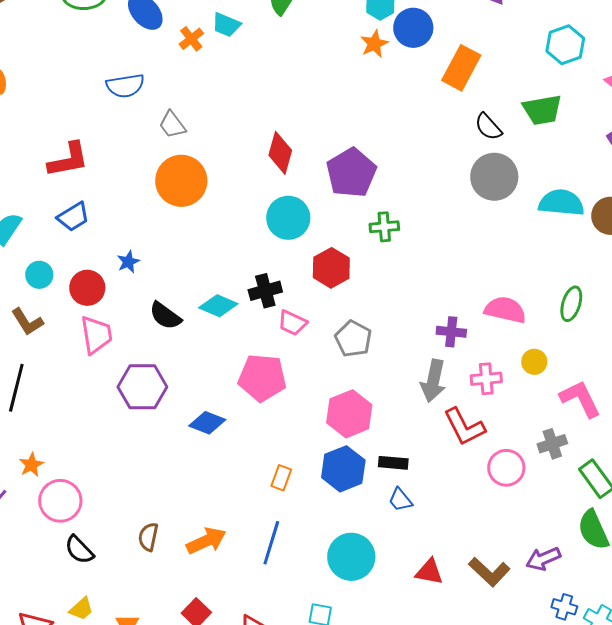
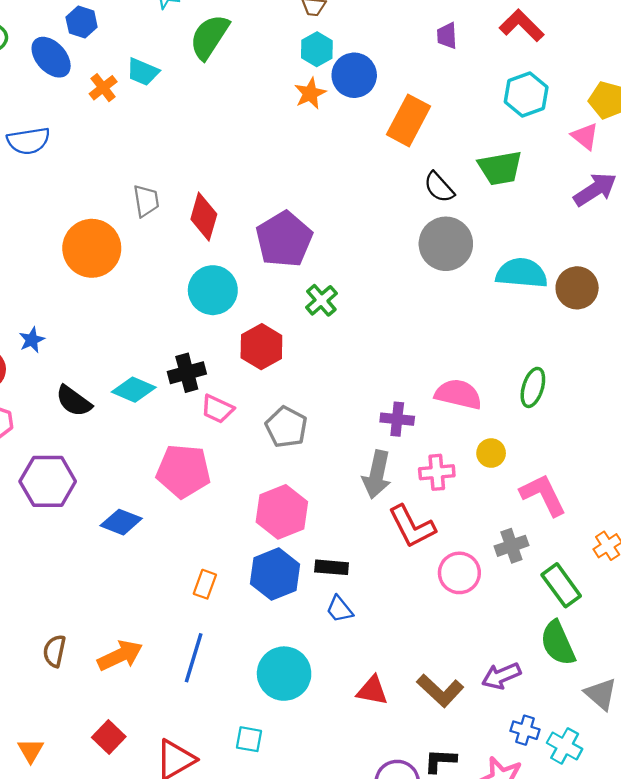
gray trapezoid: (172, 125) -> (146, 201), moved, turned -152
green cross: (384, 227) -> (321, 300), turned -36

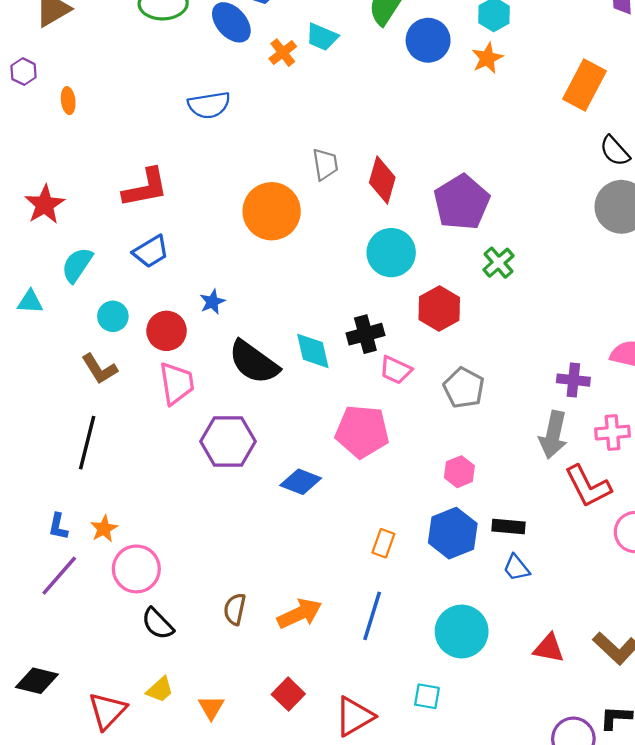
blue circle: (354, 75) -> (428, 40), moved
cyan diamond: (134, 390) -> (313, 351), turned 54
black semicircle: (74, 401) -> (254, 362), size x1.4
pink hexagon: (282, 512) -> (459, 472), size x0.6

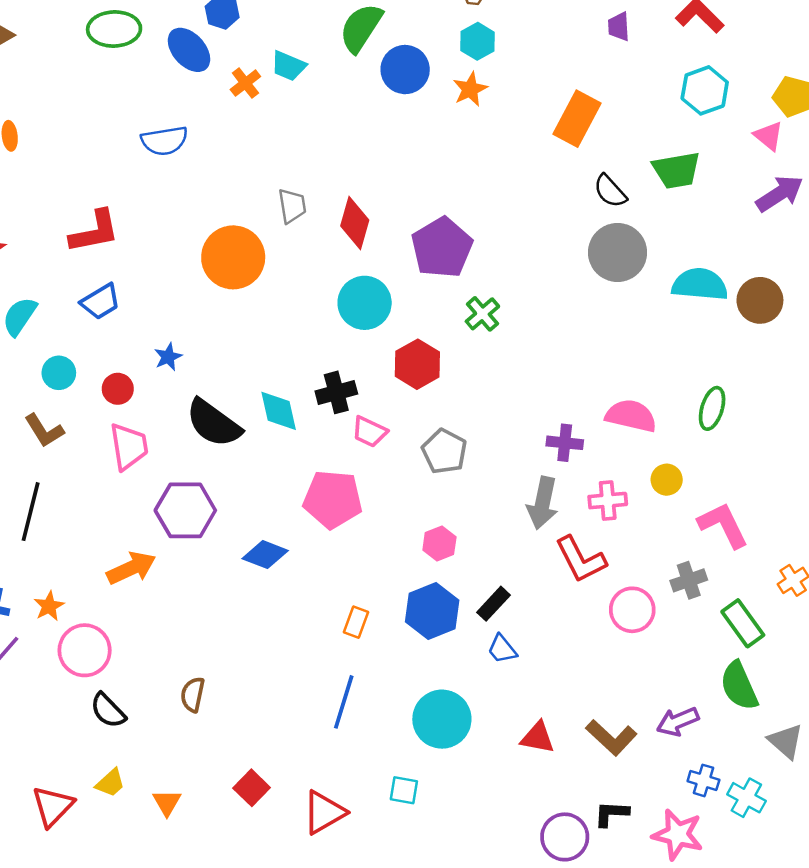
red circle: (167, 331) -> (118, 389), size x0.7
black rectangle: (509, 526) -> (493, 604), turned -52
orange arrow: (300, 614) -> (131, 568), moved

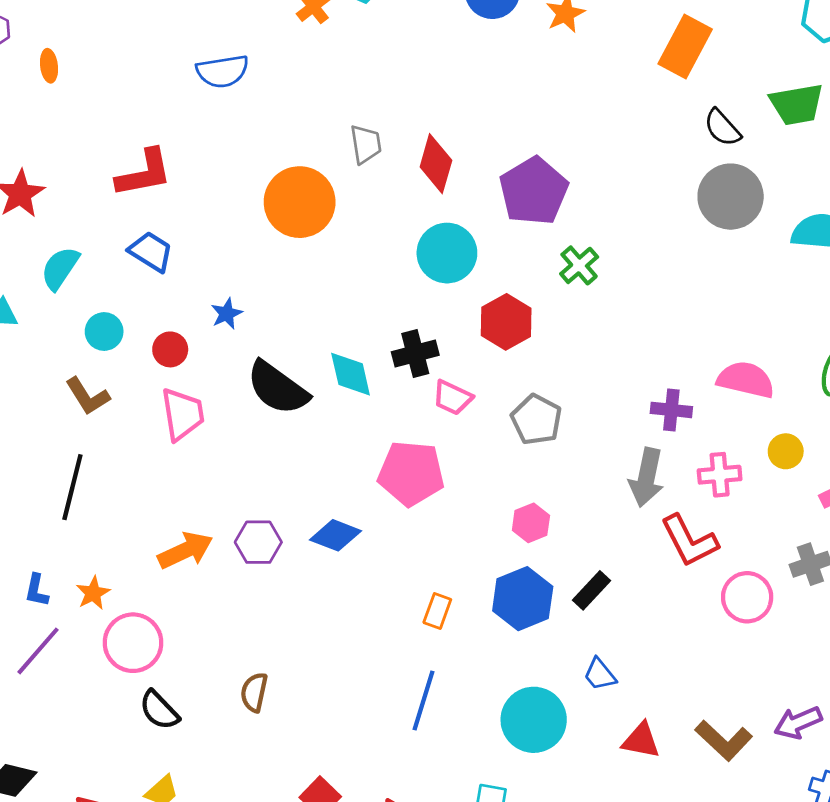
blue trapezoid: (101, 302) -> (151, 252), turned -117
purple hexagon: (185, 510) -> (258, 542), moved, size x0.7
blue trapezoid: (502, 649) -> (600, 674), moved

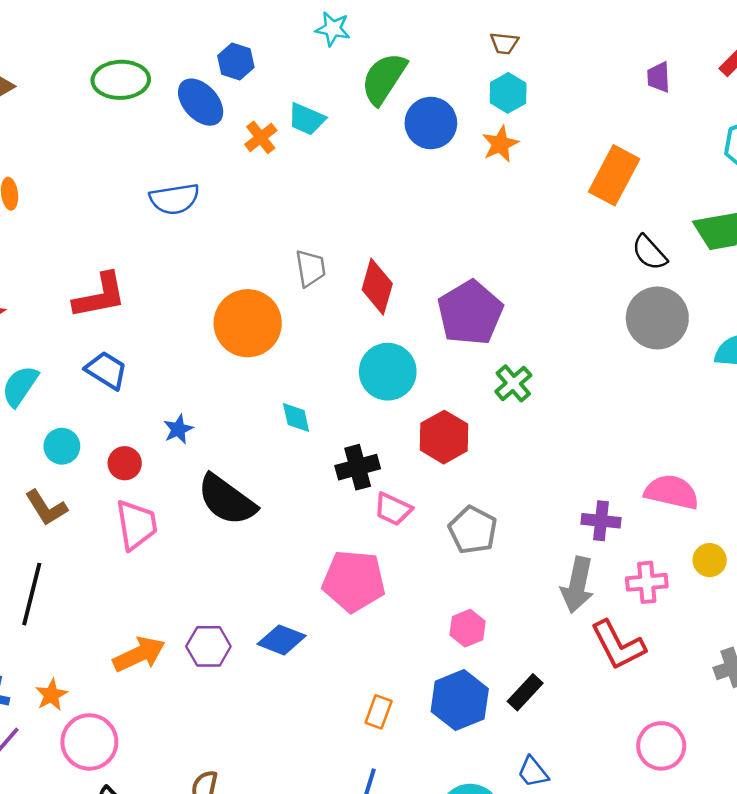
cyan diamond: (351, 374) -> (296, 417), moved, size x0.7
pink circle: (747, 597) -> (661, 746), moved

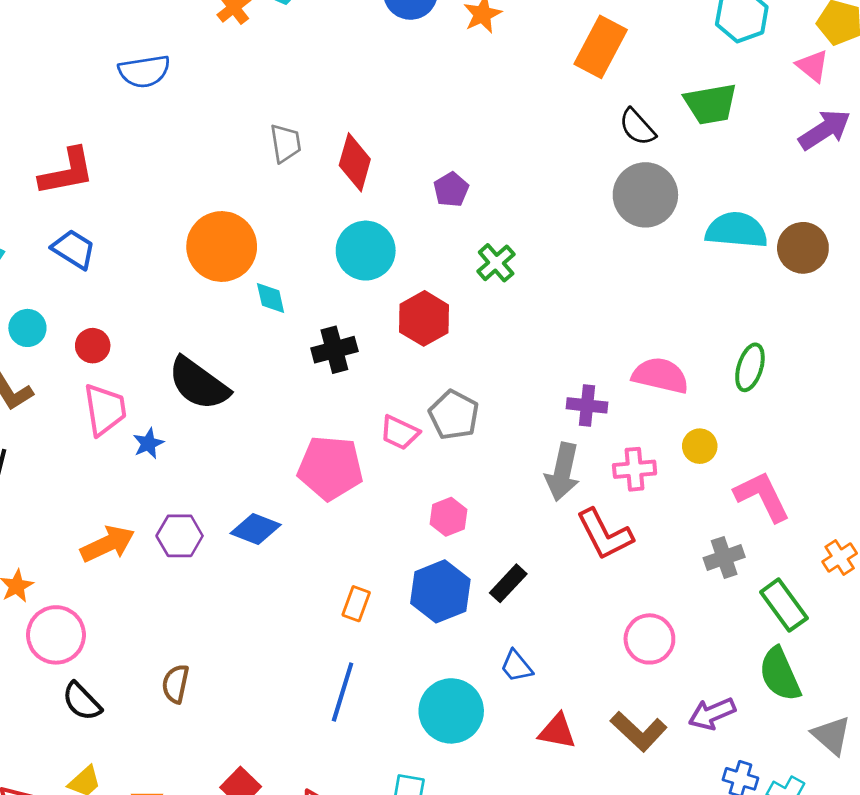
purple pentagon: (470, 313) -> (451, 189), size x0.5
orange circle: (248, 323) -> (222, 246), moved
blue star: (178, 429) -> (148, 443), moved
pink trapezoid: (393, 509) -> (400, 433), moved

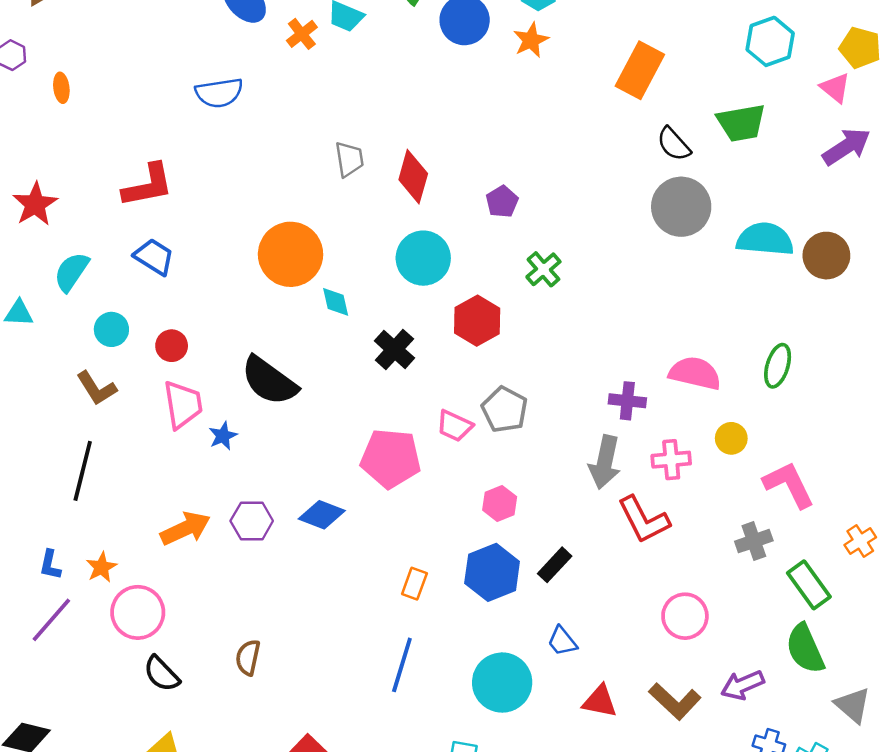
black cross: (334, 350) -> (394, 349), turned -33

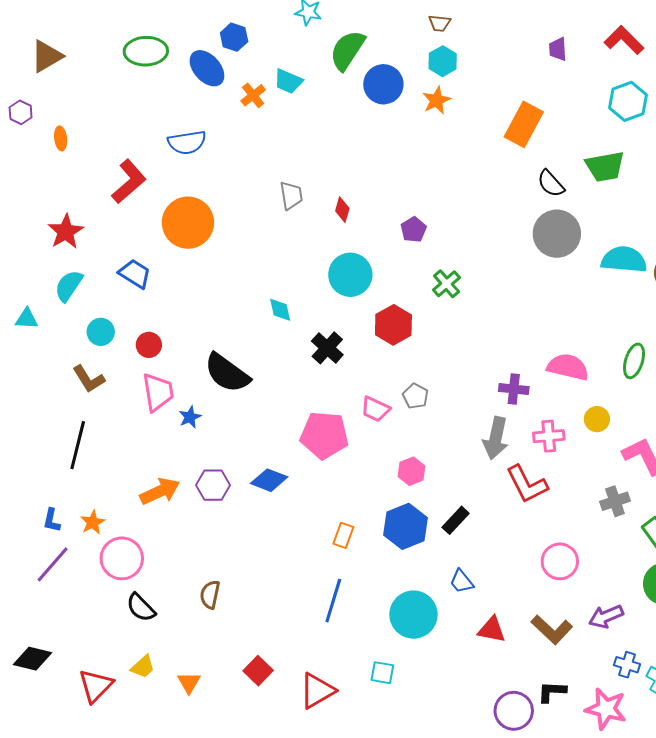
red diamond: (413, 177) -> (342, 210), size x0.6
red L-shape: (148, 185) -> (129, 182), moved, turned -30
red star: (35, 204) -> (66, 232), moved
orange circle: (291, 254) -> (188, 223), moved
gray pentagon: (505, 410) -> (415, 396), size x0.7

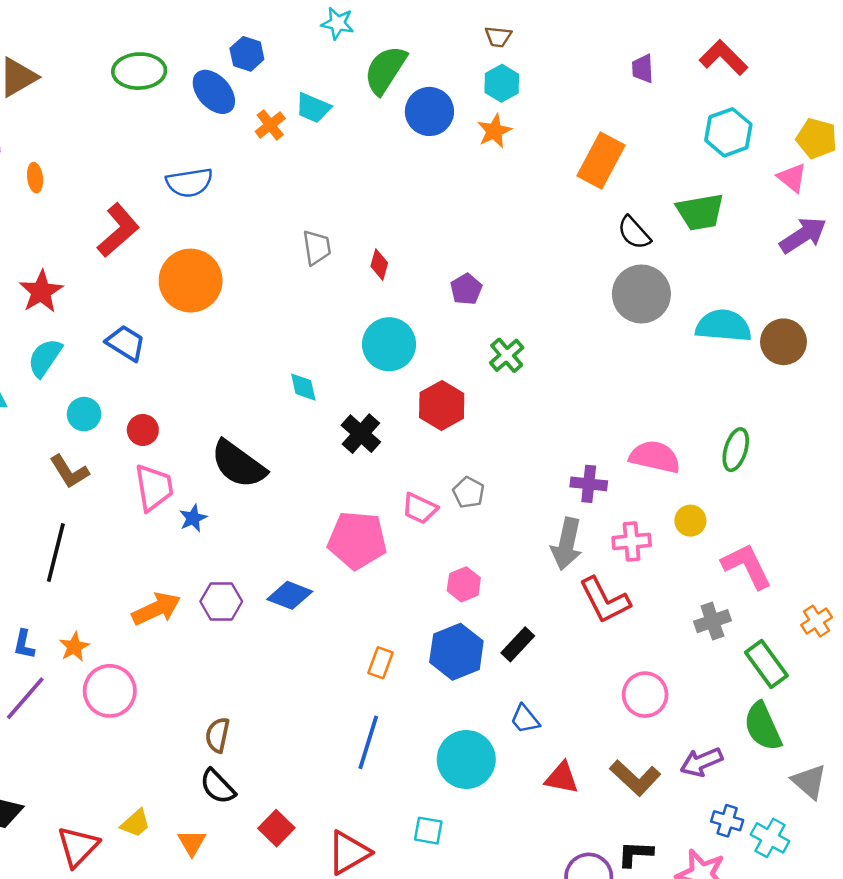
black semicircle: (141, 608) -> (218, 786), moved

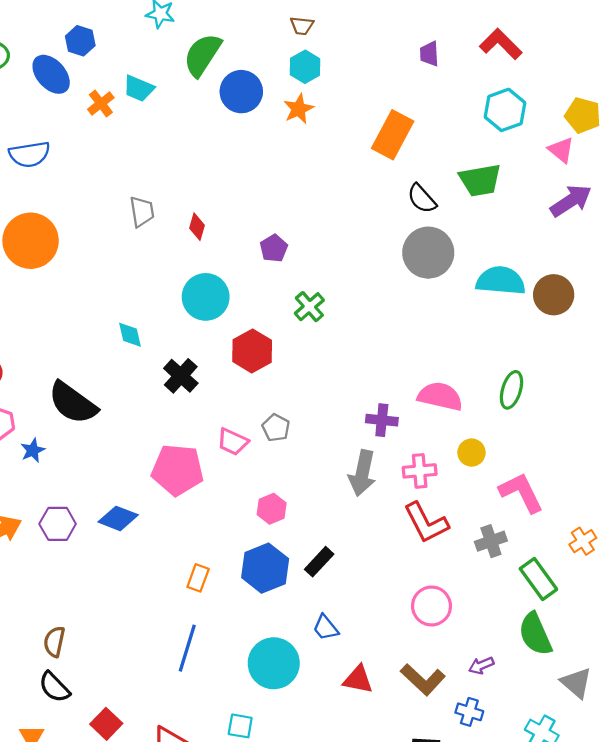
red L-shape: (605, 600) -> (426, 523), moved
purple arrow: (701, 762) -> (481, 665), size x0.7
blue cross: (727, 821) -> (469, 712), moved

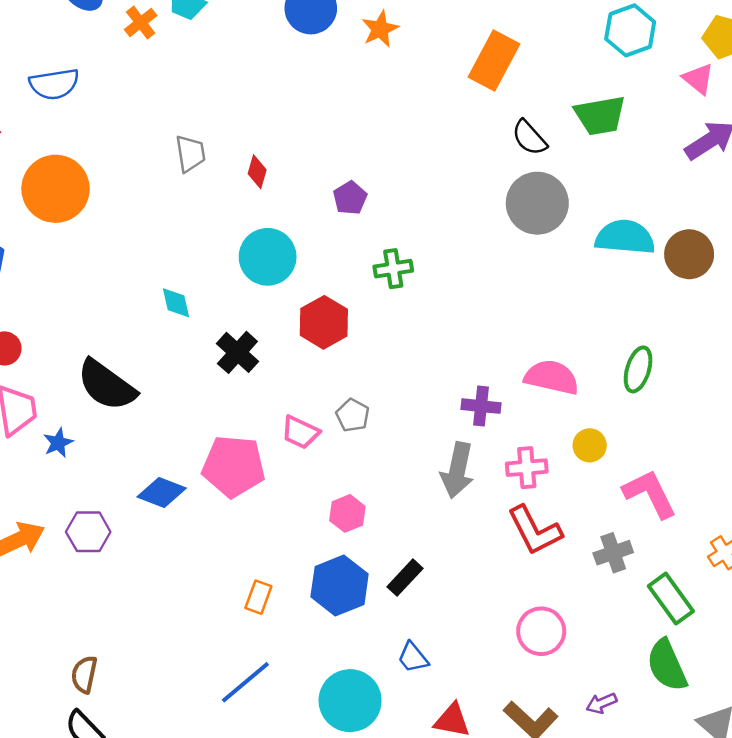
green cross: (309, 307) -> (393, 269), turned 32
blue diamond: (118, 518) -> (162, 492), moved
blue line: (187, 648) -> (245, 682), turned 33

